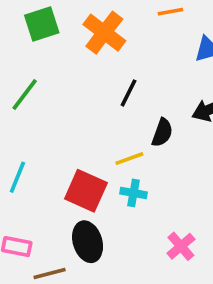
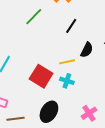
green line: (25, 95) -> (34, 17), moved
black ellipse: (88, 242) -> (49, 112), moved, turned 40

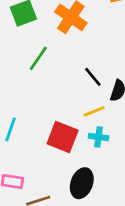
black line: (71, 26) -> (93, 77), moved, turned -63

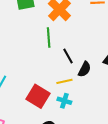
green line: (38, 58) -> (49, 38), moved, turned -48

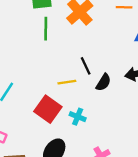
green line: (49, 38) -> (46, 29), moved
yellow line: (64, 81) -> (67, 82), moved

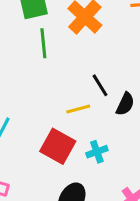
cyan cross: (78, 117) -> (97, 152), turned -35

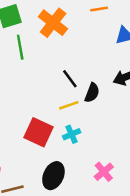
yellow line: (78, 109) -> (69, 105), moved

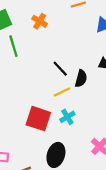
orange cross: (53, 23) -> (40, 21), size x0.6

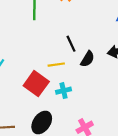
yellow line: (62, 92) -> (56, 65), moved

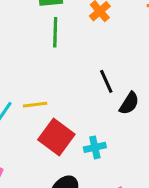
yellow line: (56, 65) -> (35, 105), moved

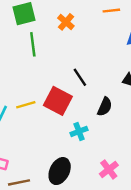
black semicircle: (129, 103) -> (105, 107), moved
red square: (56, 137) -> (58, 101), moved

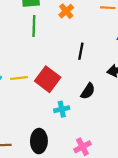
black line: (80, 77) -> (81, 51), moved, turned 35
black ellipse: (60, 171) -> (39, 141), turned -35

